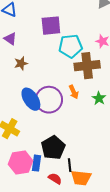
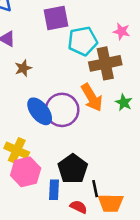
orange arrow: (74, 92) -> (92, 98), size x1.6
pink hexagon: (21, 162) -> (26, 172), moved

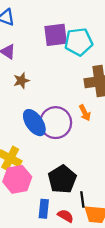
cyan pentagon: (83, 41) -> (79, 42), moved
orange arrow: (92, 98) -> (85, 113), size x0.6
blue rectangle: (54, 190) -> (44, 209), moved

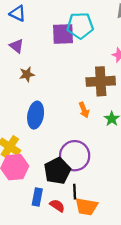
cyan pentagon: (79, 42) -> (80, 26), moved
blue ellipse: (34, 123) -> (36, 115), turned 40
purple circle: (56, 123) -> (75, 156), moved

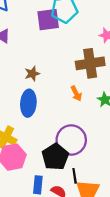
brown star: (27, 74) -> (32, 74), moved

